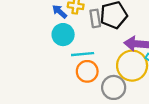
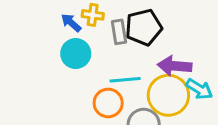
cyan line: (83, 54) -> (125, 80), moved

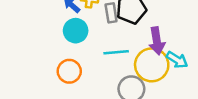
purple arrow: (175, 66) -> (157, 41), turned -104
orange circle: (108, 103) -> (69, 71), moved

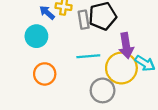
cyan circle: (76, 31) -> (36, 36), moved

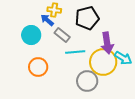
blue arrow: (47, 13) -> (47, 20), moved
gray rectangle: (84, 20) -> (62, 35), moved, turned -42

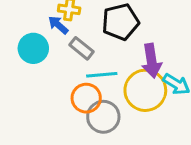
orange circle: (38, 67) -> (86, 98), moved
gray circle: (87, 81) -> (103, 117), moved

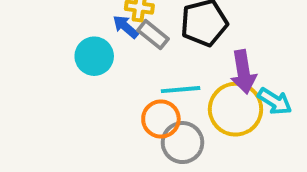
gray rectangle: (82, 48) -> (153, 35), moved

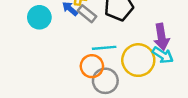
cyan circle: (94, 56) -> (39, 17), moved
purple arrow: (243, 72) -> (161, 37), moved

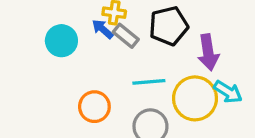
purple arrow: (161, 37) -> (208, 52), moved
orange circle: (92, 66) -> (94, 107), moved

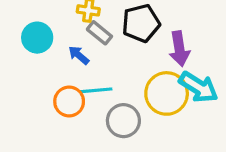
blue arrow: (103, 29) -> (79, 55), moved
cyan line: (149, 82) -> (96, 90), moved
cyan arrow: (228, 92) -> (198, 87), size x1.4

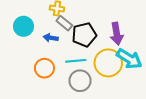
black pentagon: (141, 23) -> (84, 35), moved
blue arrow: (79, 55) -> (51, 38), turned -32
cyan line: (96, 90) -> (76, 61), moved

